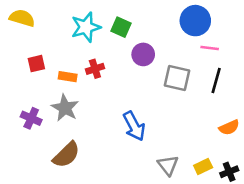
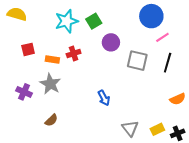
green square: (121, 27) -> (94, 21), turned 35
pink line: (210, 48) -> (162, 37), turned -40
blue arrow: (134, 126) -> (104, 98), size x0.7
brown semicircle: (66, 155) -> (51, 120), size x0.6

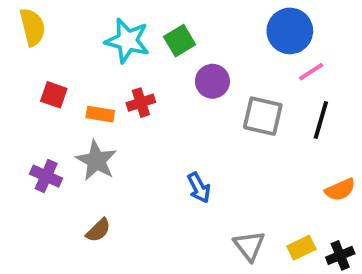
yellow semicircle: (17, 14) -> (33, 27), turned 60
cyan star: (66, 21) -> (127, 41), turned 30
red square: (28, 49) -> (54, 95), turned 32

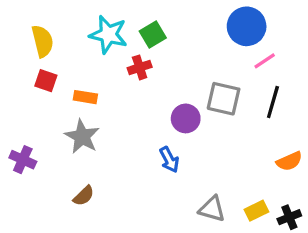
yellow semicircle: (33, 27) -> (43, 41), moved
purple circle: (212, 81) -> (186, 118), moved
red cross: (141, 103) -> (140, 67), moved
purple cross: (46, 176) -> (23, 160), moved
gray triangle: (249, 246) -> (212, 209), turned -36

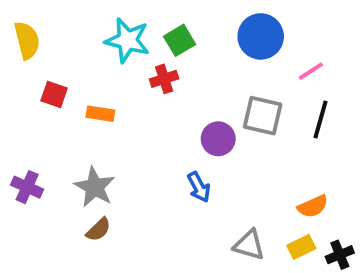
blue circle: (247, 26) -> (261, 36), moved
yellow semicircle: (43, 41) -> (27, 40), moved
gray star: (82, 137) -> (95, 187), moved
orange semicircle: (289, 161) -> (313, 206), moved

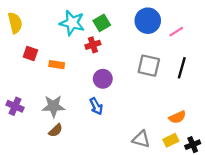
pink line: (311, 71) -> (176, 32), moved
purple circle: (218, 139) -> (103, 79), moved
gray star: (95, 187) -> (53, 106), turned -30
blue arrow: (199, 187) -> (96, 106), moved

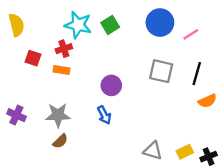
red cross: (93, 45) -> (64, 49), moved
orange semicircle: (177, 117) -> (207, 101), moved

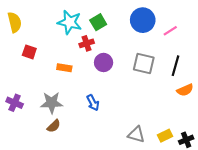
red cross: (64, 49) -> (87, 43), moved
orange rectangle: (61, 70) -> (64, 68), moved
purple circle: (111, 85) -> (104, 62), moved

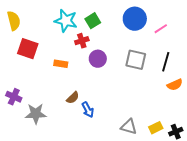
red square: (29, 52) -> (28, 49), size x1.5
gray star: (52, 103) -> (36, 114), moved
blue arrow: (93, 103) -> (88, 110), moved
brown semicircle: (54, 126) -> (73, 98), moved

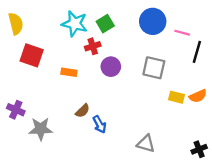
pink line: (161, 29) -> (182, 33), turned 48
black line: (166, 62) -> (197, 52), moved
yellow rectangle: (156, 128) -> (176, 97), moved, turned 40

